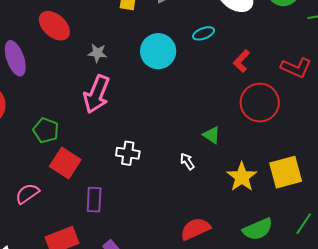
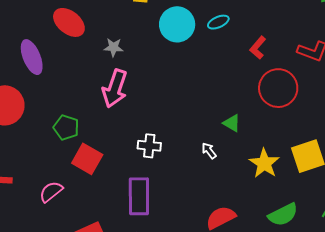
cyan circle: (158, 51) -> (177, 24), moved
purple rectangle: (94, 200) -> (139, 196), moved, size x1.5

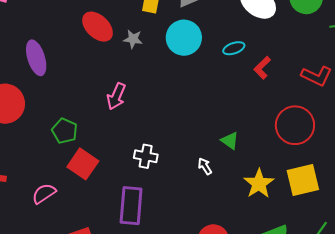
red ellipse: (69, 22) -> (98, 27), moved
cyan ellipse: (218, 22) -> (234, 48), moved
gray star: (113, 47) -> (133, 39), moved
red circle: (278, 88) -> (295, 125), moved
pink arrow: (115, 89) -> (116, 96), size x0.7

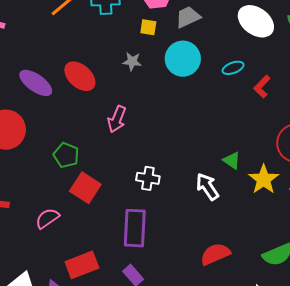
red ellipse: (98, 27) -> (80, 76), moved
purple ellipse: (36, 58) -> (36, 83), turned -36
white arrow: (205, 166) -> (207, 187), size x1.6
yellow star: (259, 183) -> (264, 179), moved

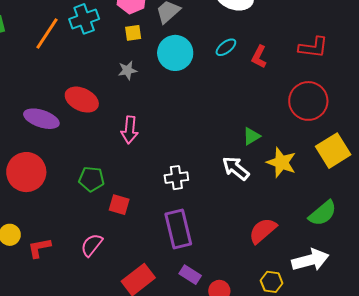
green triangle: (232, 160) -> (251, 136), turned -48
yellow star: (264, 179) -> (281, 162), moved
red square: (85, 188) -> (119, 205), size x0.7

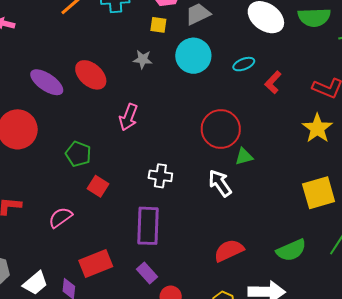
red circle: (308, 101) -> (221, 129), moved
yellow star: (281, 162) -> (317, 128), moved

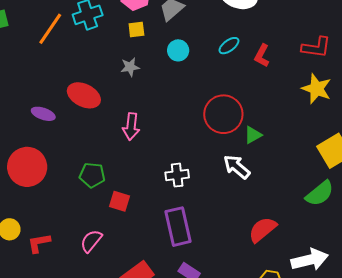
cyan circle: (193, 56) -> (178, 50), size x0.6
purple ellipse: (47, 82) -> (43, 114), size x0.7
green semicircle: (291, 250) -> (320, 193), moved

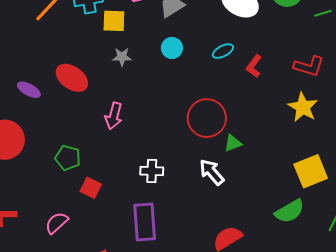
yellow square: (136, 30) -> (114, 21), moved, size x1.4

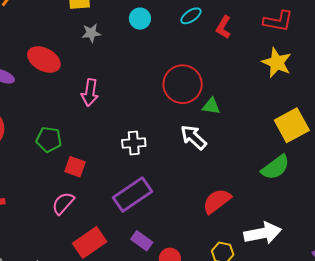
green triangle: (233, 143) -> (211, 106), turned 36
purple rectangle: (145, 222) -> (133, 194), turned 66
pink semicircle: (57, 223) -> (63, 203), moved

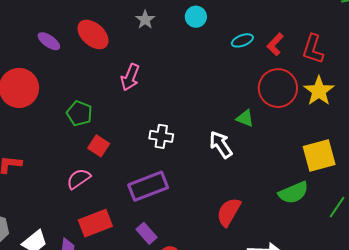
cyan ellipse: (191, 16) -> (242, 40), moved
red L-shape: (278, 21) -> (313, 49), moved, turned 84
gray star: (91, 33) -> (145, 20), turned 30
red circle: (183, 84) -> (278, 88), moved
red semicircle: (217, 201) -> (229, 212), turned -36

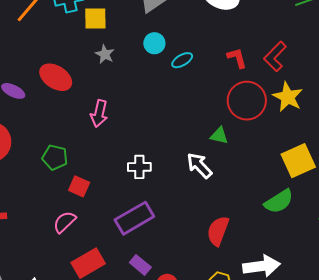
cyan ellipse: (242, 40) -> (182, 60), moved
red L-shape: (275, 44) -> (237, 58), turned 130
red L-shape: (313, 49) -> (275, 56), turned 36

